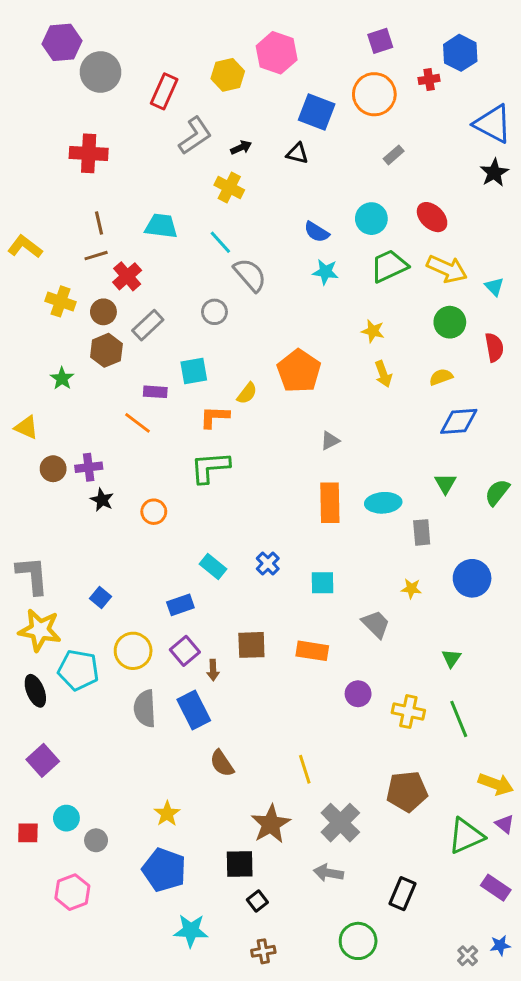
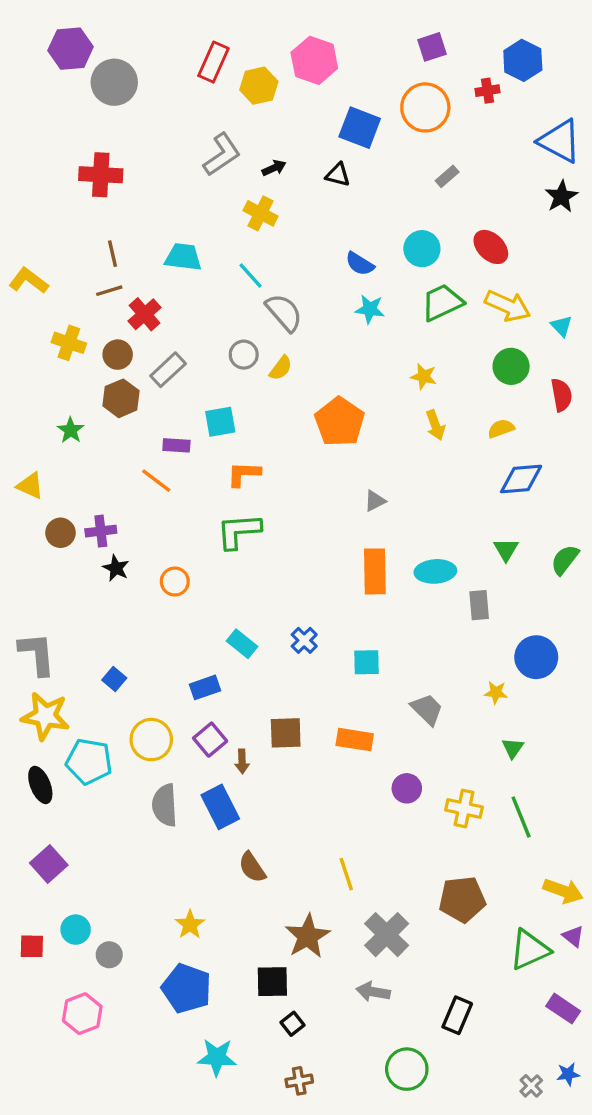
red rectangle: (164, 91) -> (213, 62), moved
yellow semicircle: (247, 393) -> (281, 368), moved
yellow star: (411, 589) -> (496, 693), moved

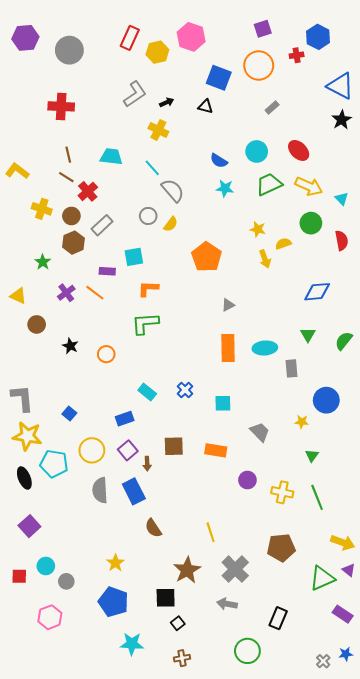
purple hexagon: (71, 49) -> (25, 38), moved
brown line: (109, 291) -> (66, 177), turned 49
yellow semicircle: (501, 429) -> (283, 244), moved
purple cross: (101, 531) -> (66, 293), moved, turned -30

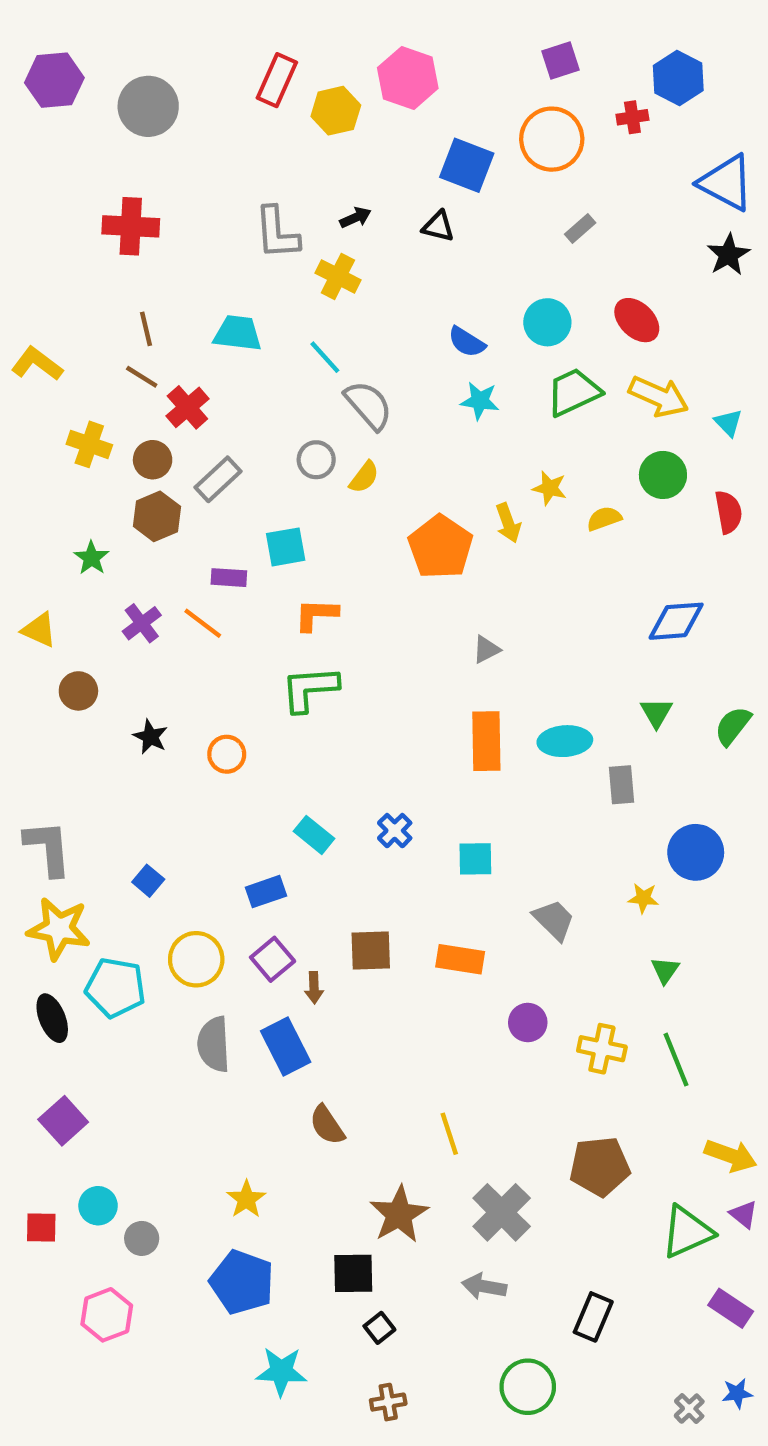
gray L-shape: (135, 94) -> (277, 233), moved, turned 120
yellow arrow: (265, 259) -> (508, 523), moved

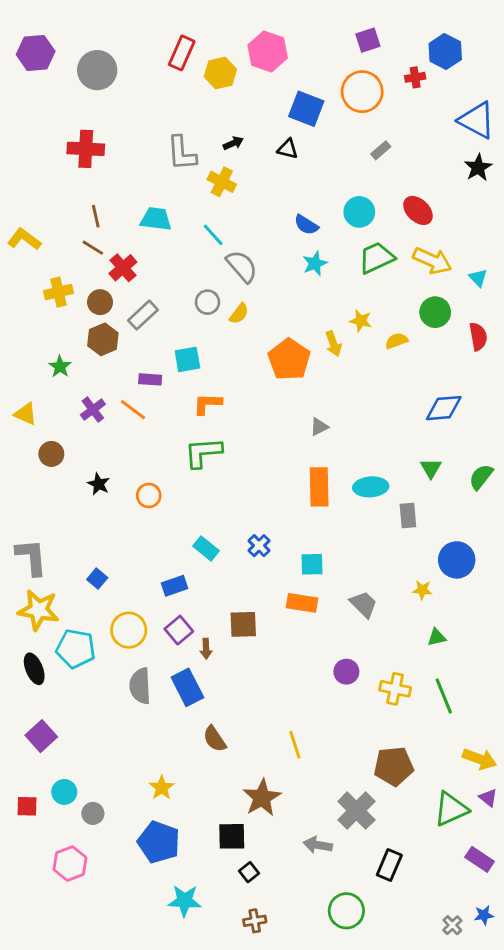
cyan star: (480, 401) -> (315, 263), turned -30
yellow cross: (89, 444) -> (59, 292), turned -32
orange rectangle: (460, 959) -> (302, 603), moved
green triangle: (665, 970) -> (437, 637), turned 42
gray cross: (502, 1212) -> (356, 811), moved

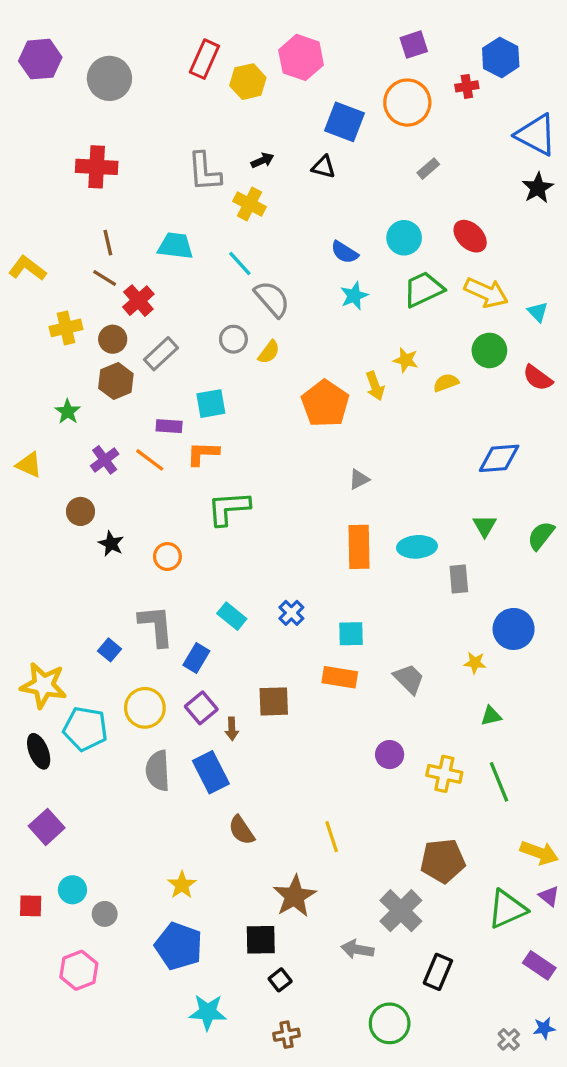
red semicircle: (478, 337) -> (538, 378), turned 136
orange L-shape: (207, 404) -> (203, 453), moved
brown circle: (51, 454) -> (80, 511), moved
gray L-shape: (31, 557) -> (156, 626), moved
blue rectangle: (175, 586) -> (196, 658), turned -40

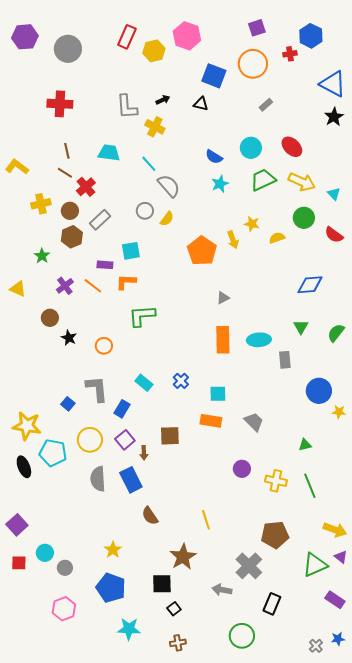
yellow star: (475, 663) -> (339, 412), moved
purple square: (47, 827) -> (17, 525), moved
pink hexagon: (79, 970) -> (64, 609), moved

